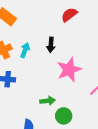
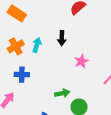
pink star: (69, 70) -> (81, 61), size x0.6

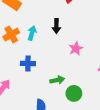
blue cross: (22, 75) -> (28, 63), moved

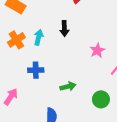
pink star: (76, 49) -> (97, 50), moved
green circle: (74, 93) -> (101, 99), moved

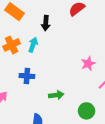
black arrow: (64, 29) -> (46, 23), moved

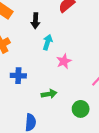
cyan arrow: (33, 45) -> (48, 42), moved
pink star: (88, 64) -> (64, 61), moved

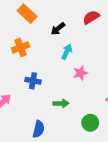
black arrow: (35, 21) -> (58, 29), turned 40

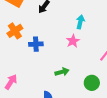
cyan arrow: (67, 52) -> (80, 22), moved
blue cross: (33, 81) -> (36, 44), moved

